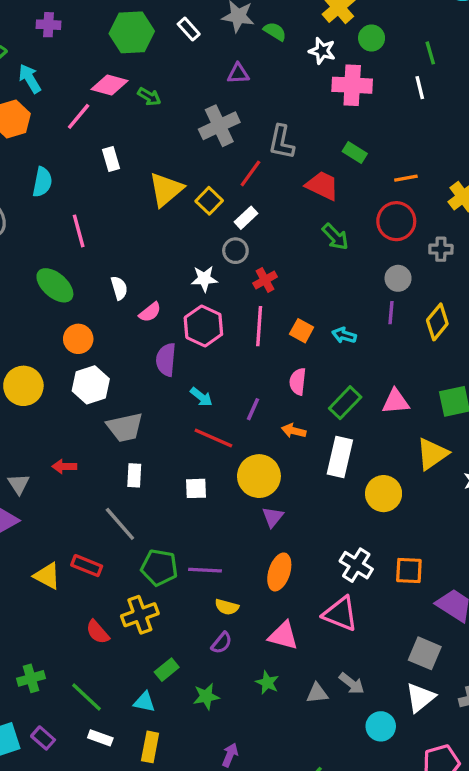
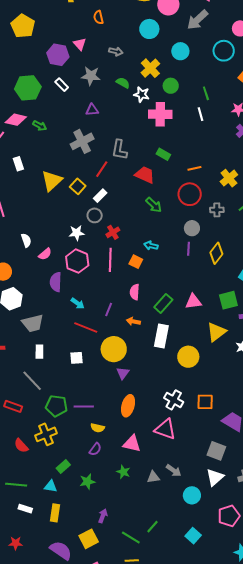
green semicircle: (275, 31) -> (123, 83), moved
cyan arrow: (344, 335) -> (151, 246), moved
green line: (87, 697) -> (16, 485), turned -35

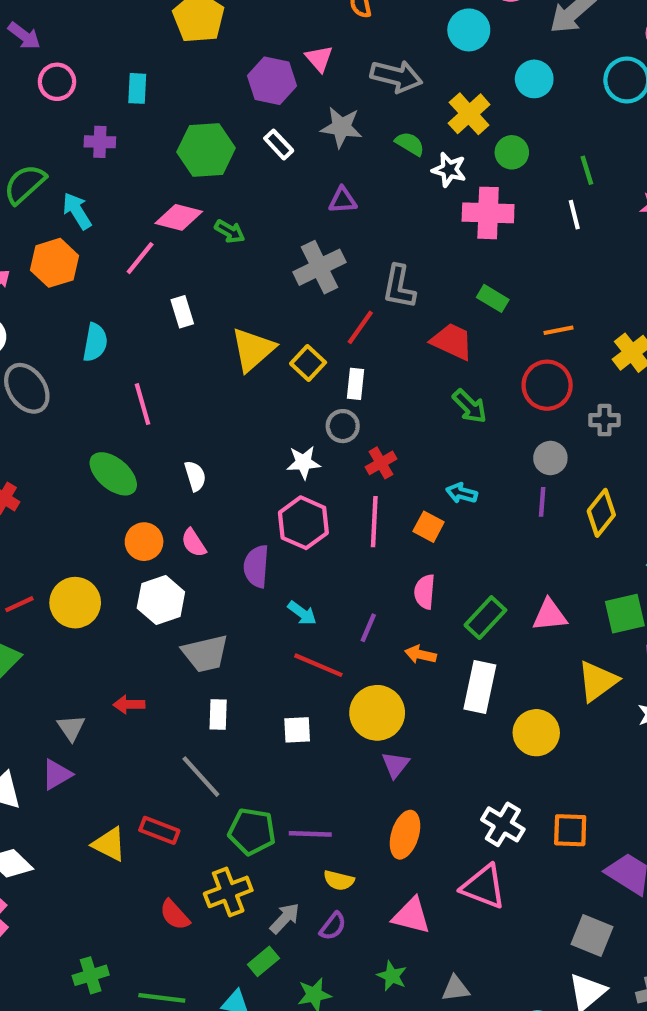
gray arrow: (116, 51) -> (396, 76), size x1.6
white rectangle: (100, 196) -> (355, 384), turned -40
pink semicircle: (45, 254) -> (194, 543), moved, turned 96
gray arrow: (174, 470) -> (285, 918), moved, turned -84

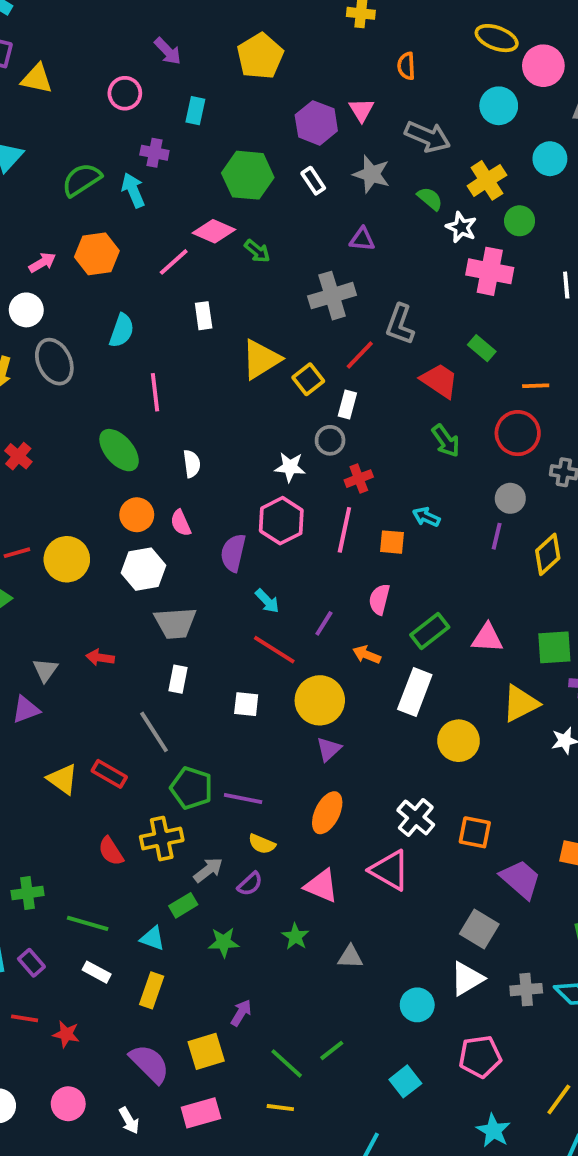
purple arrow: (24, 36) -> (168, 51), moved
cyan arrow: (77, 211) -> (133, 190), moved
orange square: (429, 527) -> (392, 542), turned -32

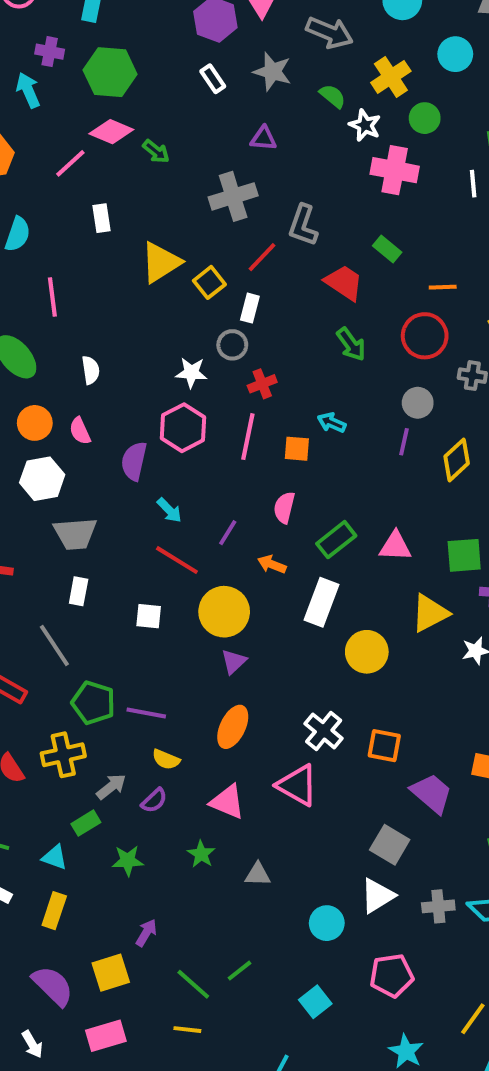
green hexagon: (248, 175) -> (110, 72), moved

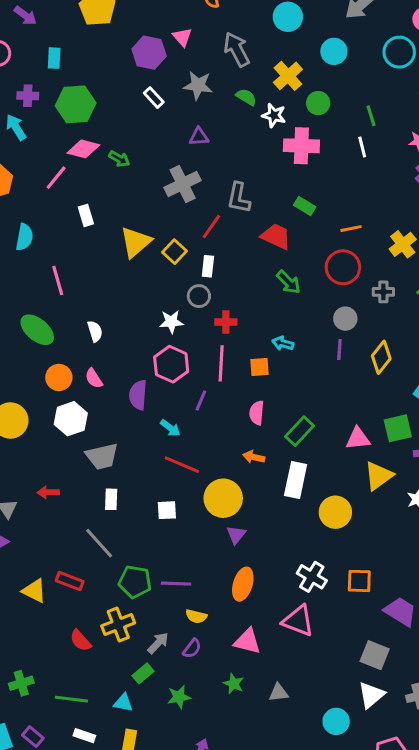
gray arrow: (330, 33) -> (237, 49), turned -132
red cross: (262, 384) -> (226, 322), turned 30
purple line: (228, 533) -> (201, 400), moved
pink triangle: (395, 546) -> (358, 439), moved

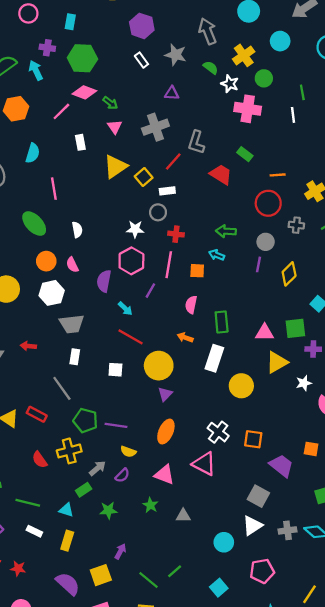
pink triangle: (182, 37) -> (115, 127), moved
white rectangle: (208, 266) -> (167, 191), turned 70
green arrow: (288, 282) -> (226, 231), moved, turned 132
green rectangle: (300, 431) -> (222, 322), turned -55

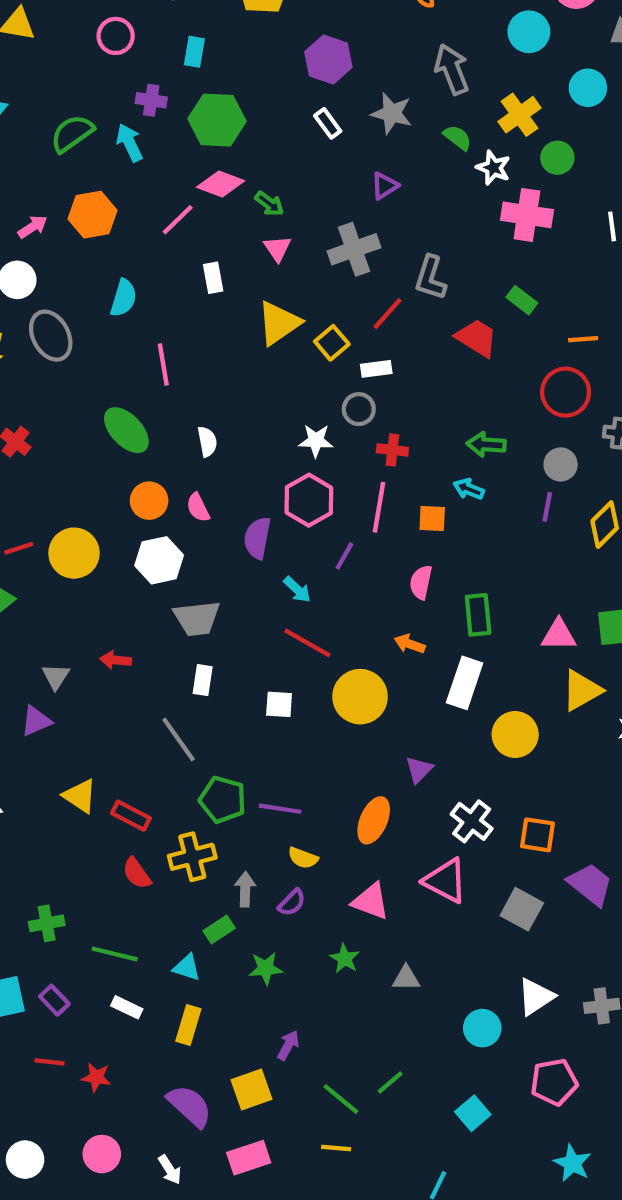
purple triangle: (172, 93) -> (385, 186), turned -35
purple triangle: (165, 394) -> (419, 770), moved
red rectangle: (37, 414) -> (131, 816), moved
gray arrow: (97, 468) -> (245, 889), turned -48
gray square: (258, 496) -> (522, 909), moved

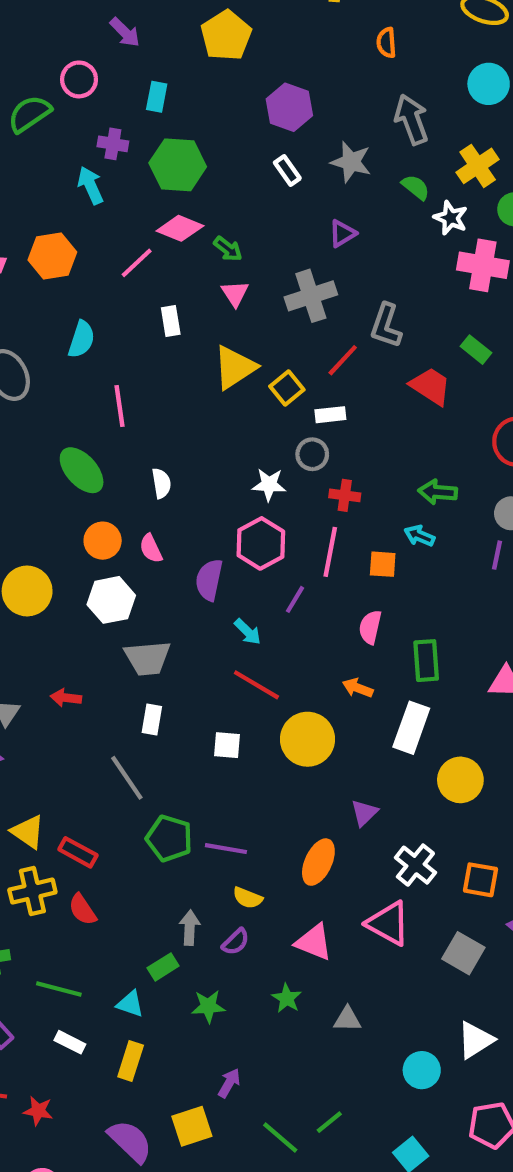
green semicircle: (72, 133) -> (29, 114), moved
yellow cross: (192, 857) -> (32, 891), moved

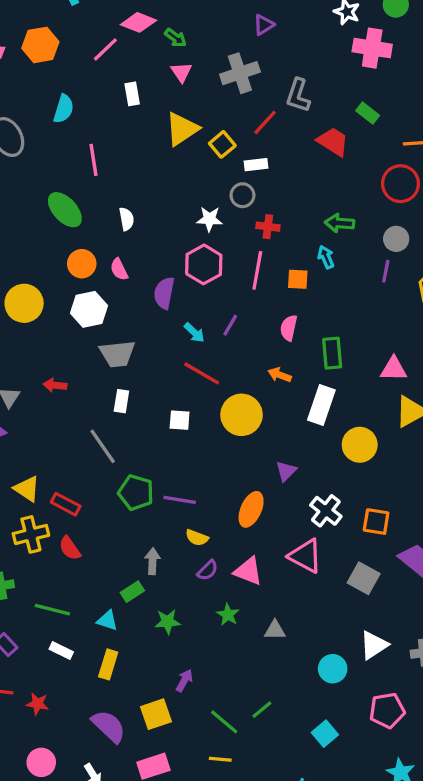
cyan arrow: (419, 536) -> (326, 257), turned 45
purple line: (295, 599) -> (230, 325), moved
purple semicircle: (236, 942) -> (208, 570), moved

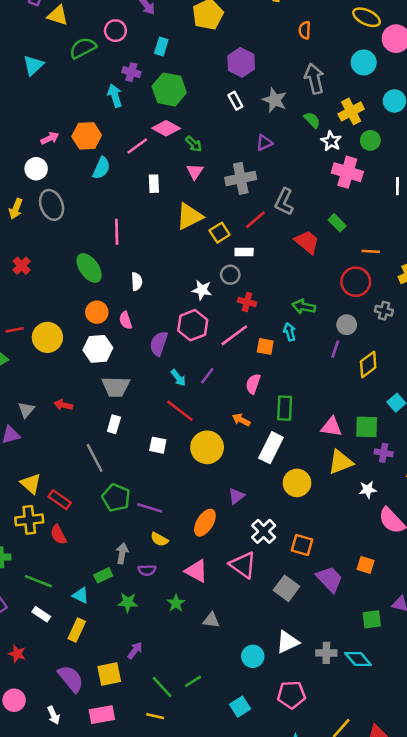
cyan semicircle: (64, 109) -> (101, 168), moved
pink line: (257, 270) -> (234, 335), turned 36
purple semicircle: (208, 570) -> (147, 570), moved, turned 36

